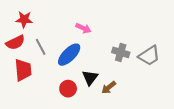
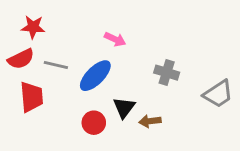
gray line: (41, 47) -> (56, 65), turned -49
gray trapezoid: (149, 56) -> (218, 94), moved
brown arrow: (109, 88) -> (150, 121), turned 32

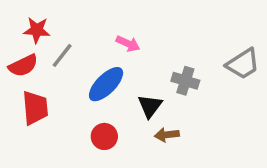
gray line: (56, 65) -> (62, 55), moved, turned -65
gray trapezoid: (218, 94) -> (243, 64), moved
black triangle: (124, 107) -> (150, 106), moved

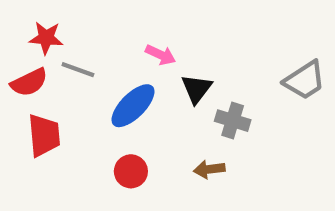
gray line: (62, 55) -> (78, 70), turned 72
gray cross: (185, 81) -> (233, 121), moved
black triangle: (150, 106) -> (197, 89), moved

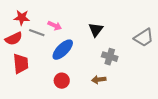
pink arrow: (161, 55) -> (55, 26), moved
black triangle: (197, 89) -> (96, 30), moved

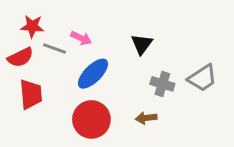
gray trapezoid: (144, 38) -> (202, 78), moved
red circle: (62, 81) -> (91, 119), size x1.6

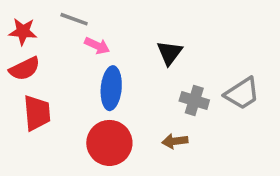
red star: (32, 26) -> (23, 32), moved
gray line: (54, 48) -> (74, 19), moved
blue ellipse: (93, 74) -> (111, 88), turned -40

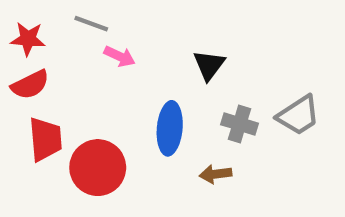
blue ellipse: (111, 88) -> (170, 128), moved
red circle: (109, 143) -> (98, 168), moved

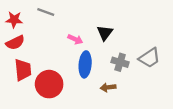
pink arrow: (120, 56) -> (75, 39), moved

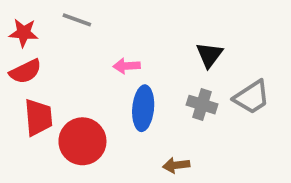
black triangle: (105, 33) -> (209, 55), moved
pink arrow: (75, 39) -> (127, 66), turned 152
brown arrow: (108, 87) -> (176, 165), moved

